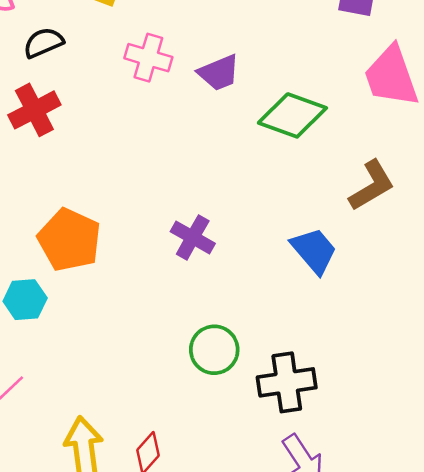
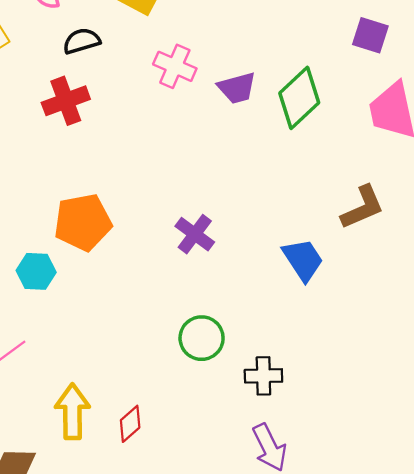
green diamond: (292, 115) -> (299, 98), moved, turned -70
orange pentagon: (69, 240) -> (83, 222), turned 30
black cross: (287, 382) -> (263, 376), size x0.7

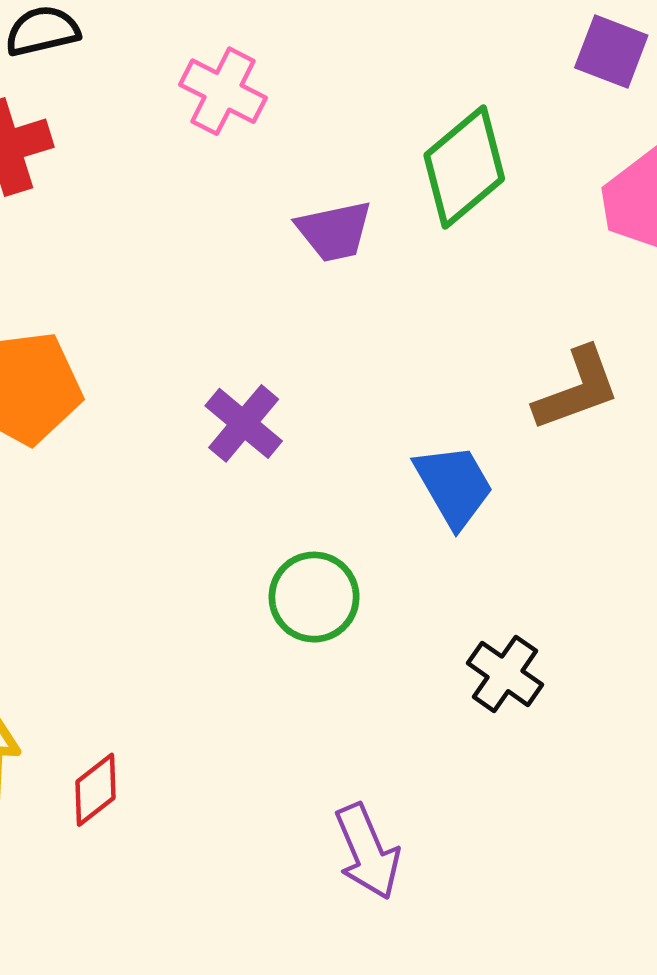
purple trapezoid: (237, 88) -> (334, 231), moved
green circle: (202, 338) -> (314, 597), moved
black cross: (263, 376) -> (505, 674), moved, turned 33

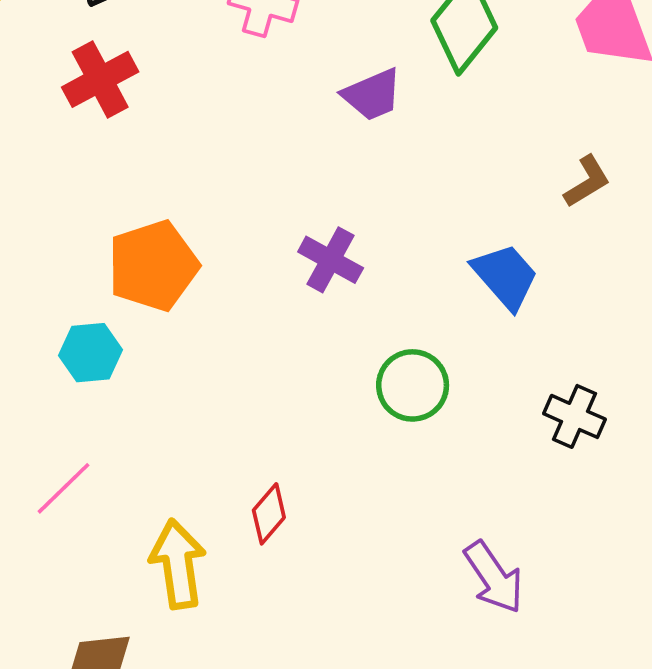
brown L-shape: (577, 389) -> (587, 181), size x0.7
red diamond: (96, 790) -> (269, 514), moved

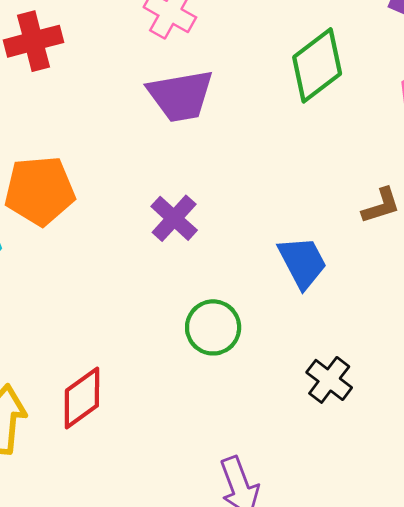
purple trapezoid: (372, 95) -> (181, 96), moved, size x1.4
red diamond: (269, 514) -> (82, 398), size x1.4

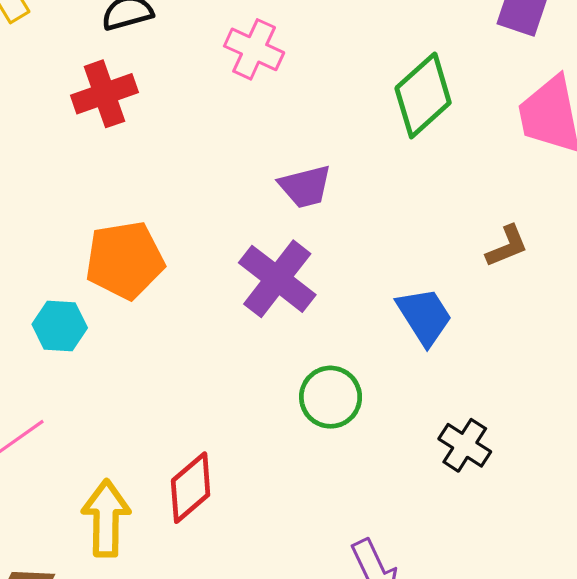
purple trapezoid: (181, 96) -> (305, 187), moved, size x0.7
purple cross: (174, 218) -> (277, 279), size x1.4

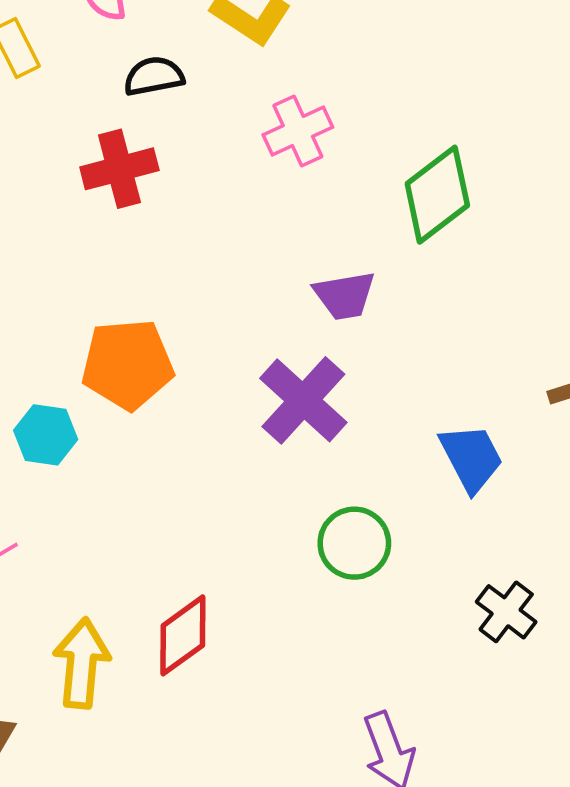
pink cross: (254, 49) -> (298, 131), turned 36
green diamond: (423, 95) -> (437, 195), moved

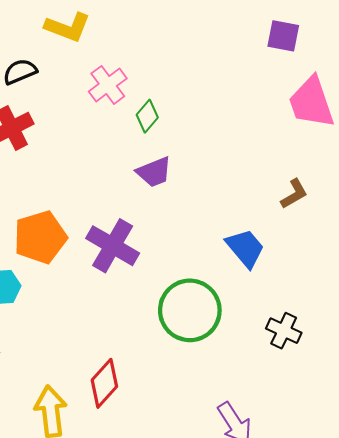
green diamond: (437, 195) -> (147, 116), moved, size x0.6
purple cross: (303, 400) -> (113, 246), moved
green circle: (354, 543) -> (190, 310), size x1.5

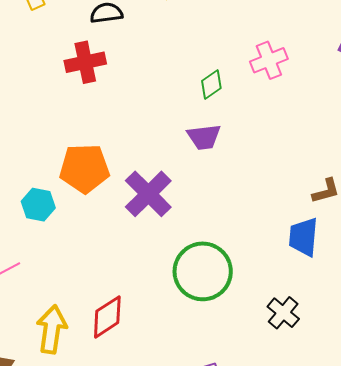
pink cross: (108, 85) -> (269, 60), moved
blue trapezoid: (245, 248) -> (303, 237), moved, turned -150

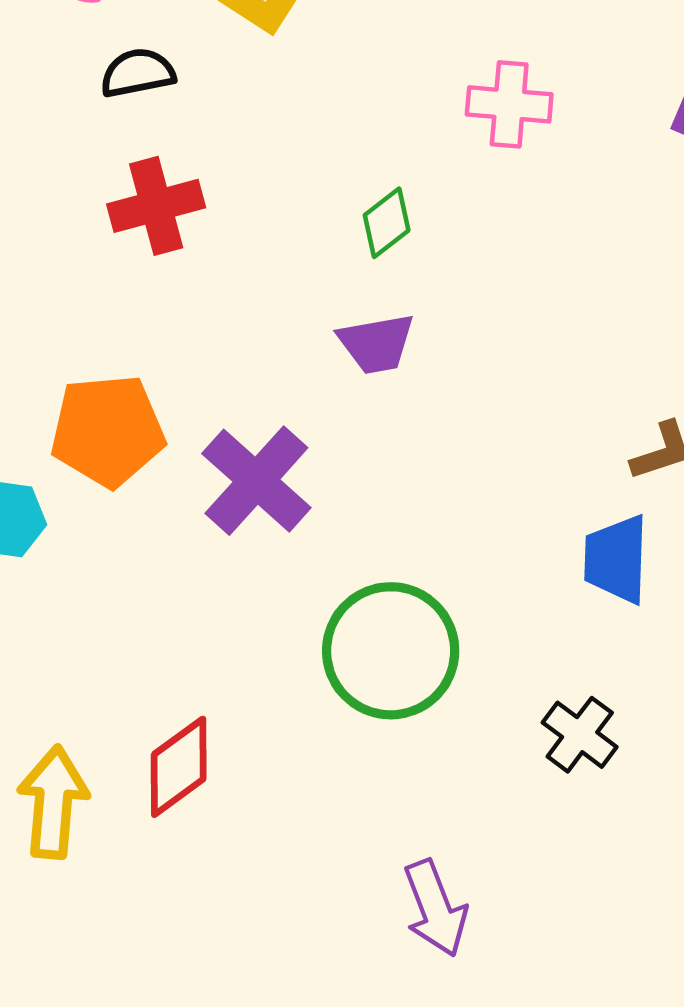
pink cross: (269, 60) -> (509, 104), moved, turned 30
red cross: (85, 62) -> (156, 206), moved

